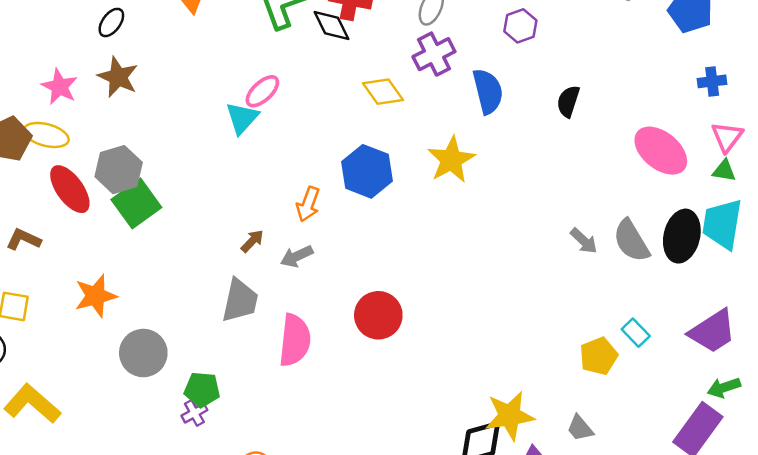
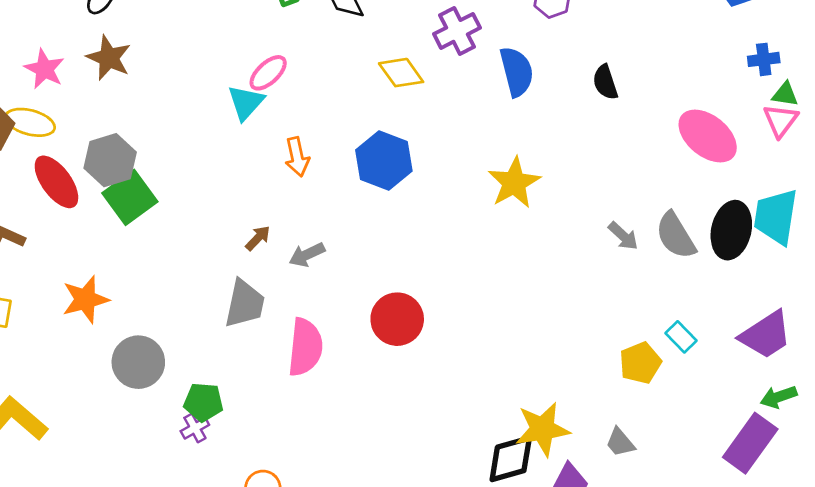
black semicircle: (568, 101) -> (605, 82), turned -36
yellow star: (451, 160) -> (514, 183), moved
green triangle: (724, 171) -> (785, 94), moved
orange arrow: (308, 204) -> (297, 157), moved, turned -32

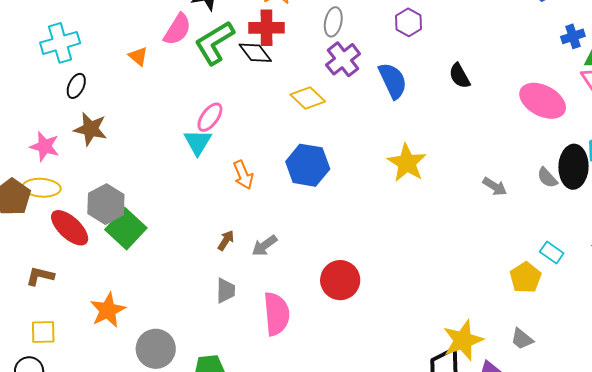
gray semicircle: (676, 236) -> (547, 178), moved, size x0.6
gray trapezoid: (245, 304) -> (226, 291), size x0.7

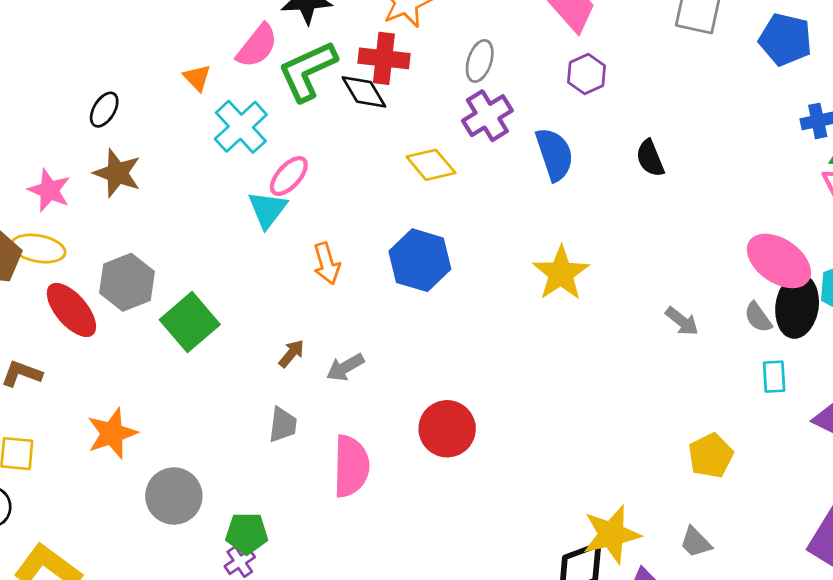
cyan cross: (60, 43) -> (241, 127), moved, turned -33
pink ellipse: (543, 101) -> (779, 261), moved
green square: (126, 229) -> (190, 322), moved
cyan rectangle: (552, 253) -> (774, 377), moved, turned 45

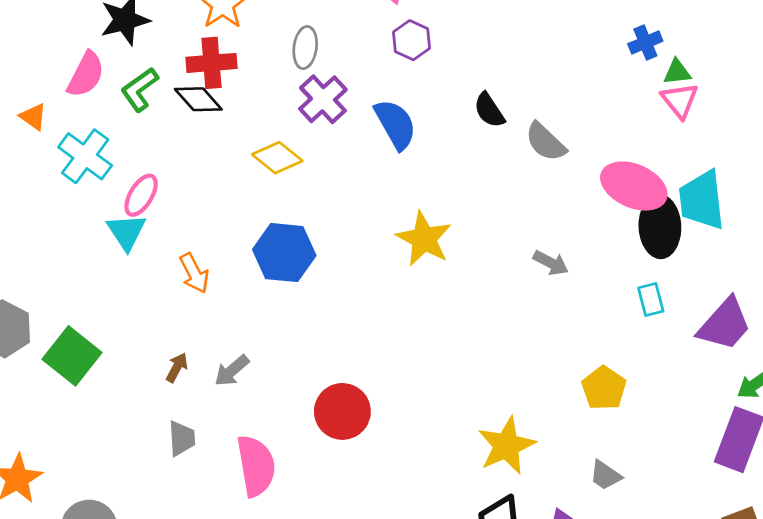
green L-shape: (308, 71) -> (140, 89), size x0.7
gray semicircle: (758, 317) -> (546, 142), moved, size x1.4
yellow star: (612, 534) -> (506, 446), moved

